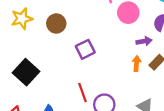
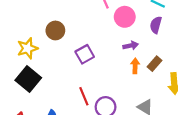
yellow star: (22, 19) -> (28, 48), moved
purple arrow: (144, 41) -> (131, 46), moved

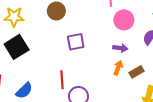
yellow star: (28, 48) -> (14, 17), moved

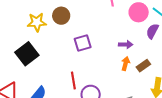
yellow star: (14, 17) -> (37, 22), moved
pink circle: (124, 20) -> (139, 12), moved

